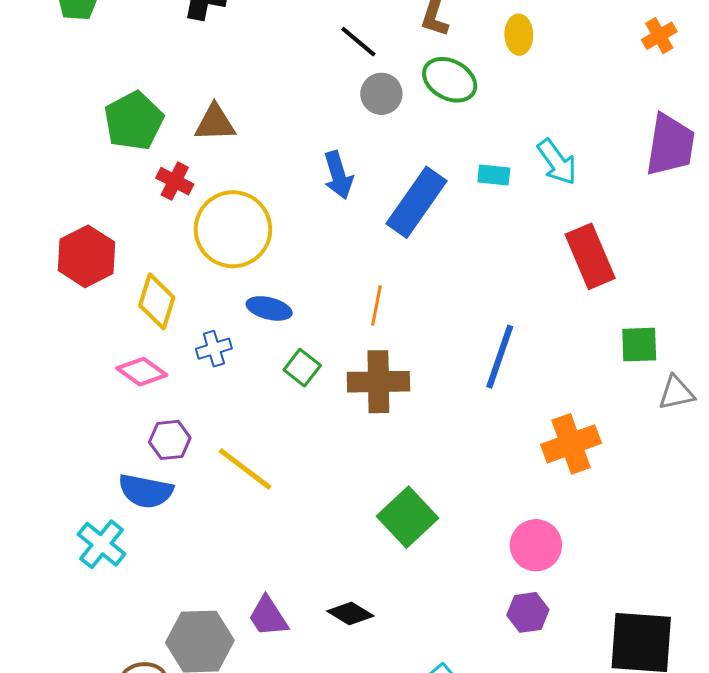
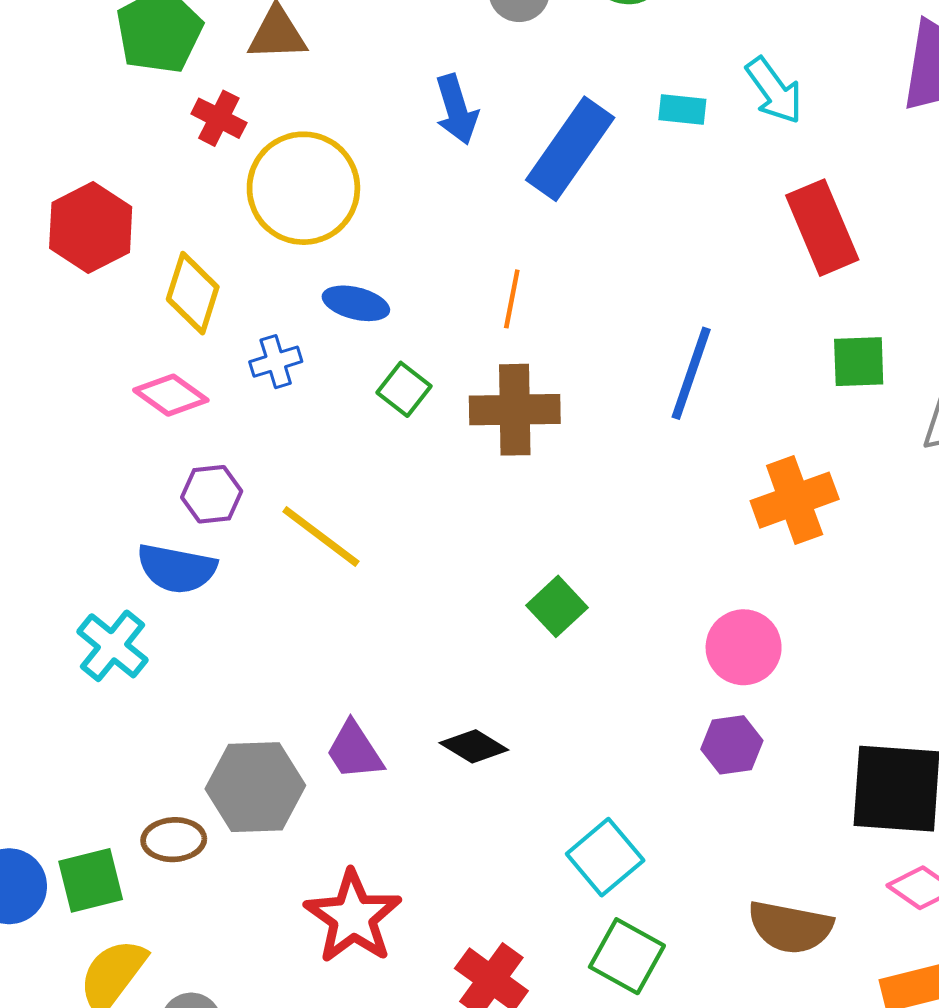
green square: (639, 345) -> (859, 362), moved
green square: (408, 517) -> (557, 606), size x0.7

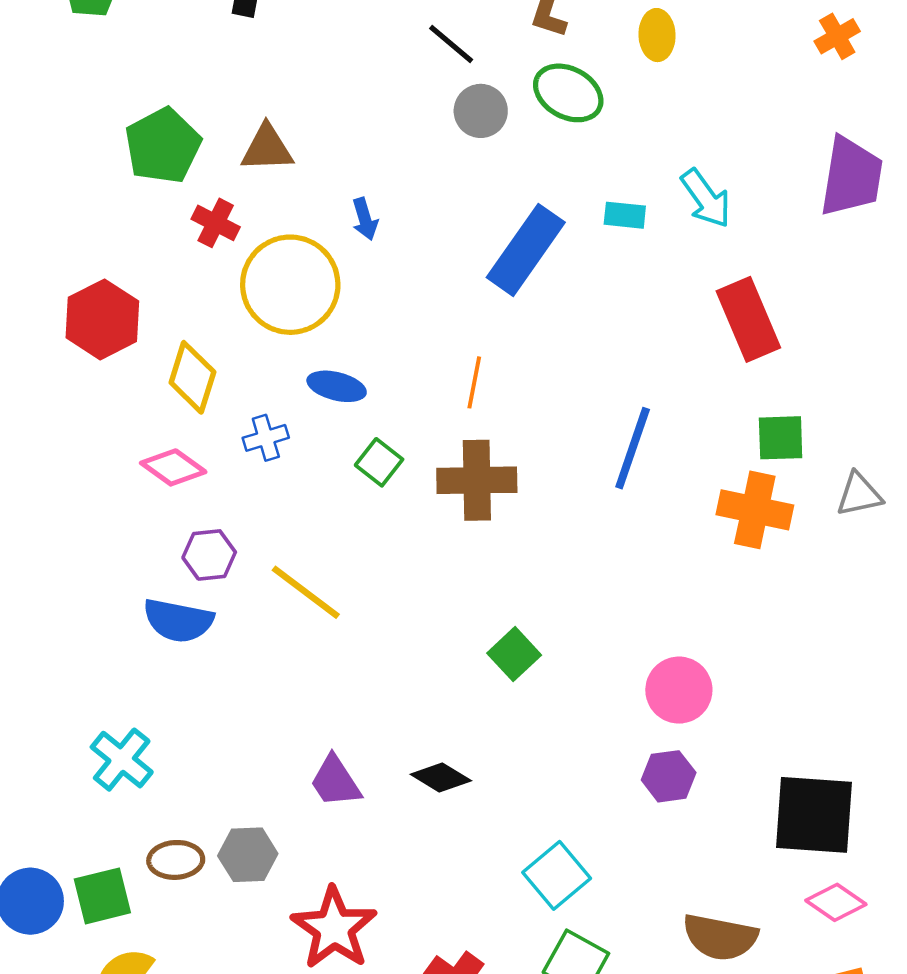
blue arrow: (456, 109) -> (365, 219), moved, size x0.7
orange cross: (795, 500) -> (755, 510), moved, turned 32
cyan cross: (113, 646) -> (122, 760), moved
gray hexagon: (255, 787) -> (248, 855), moved, size x0.7

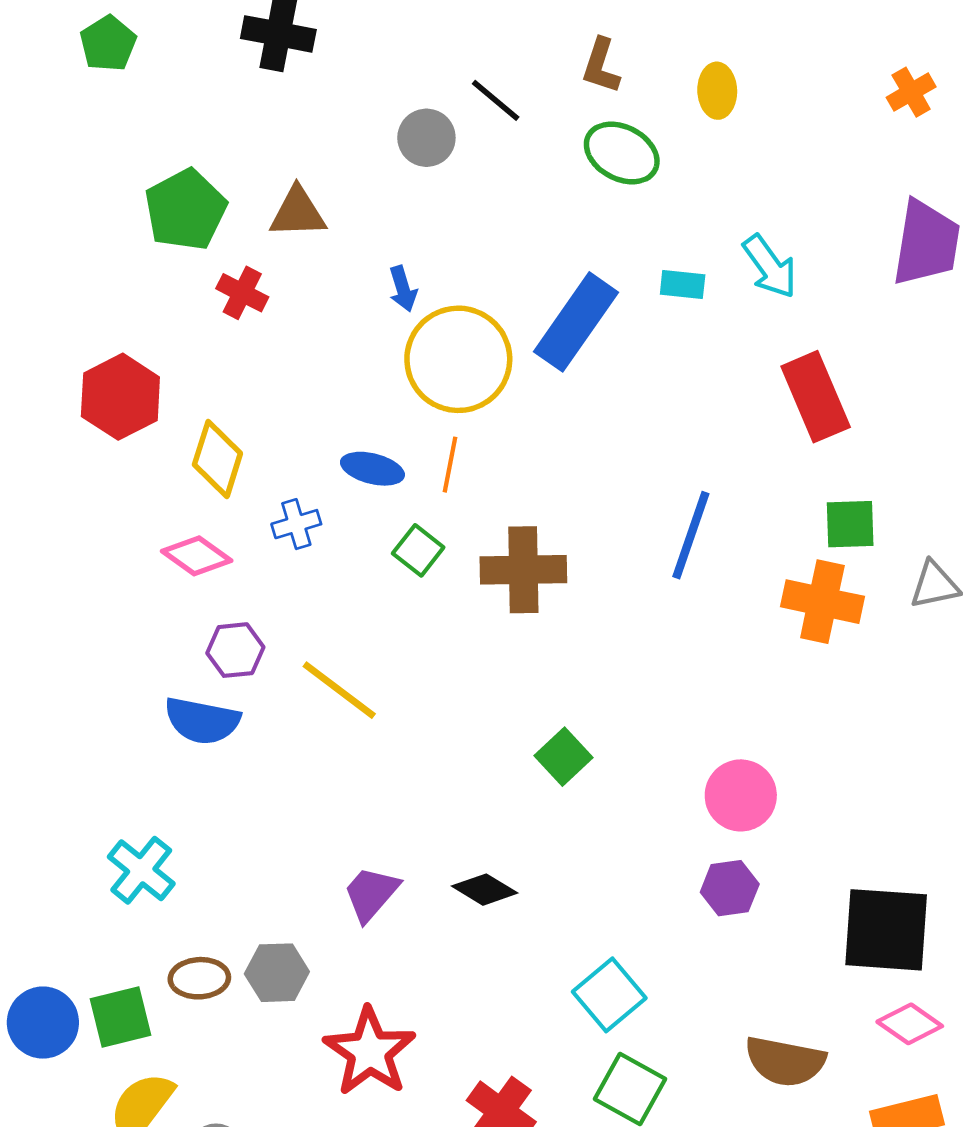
gray circle: (481, 111) -> (426, 138), moved
yellow circle: (290, 285) -> (458, 359), moved
orange line: (474, 382) -> (450, 465), moved
purple trapezoid: (335, 781) -> (371, 894), turned 74

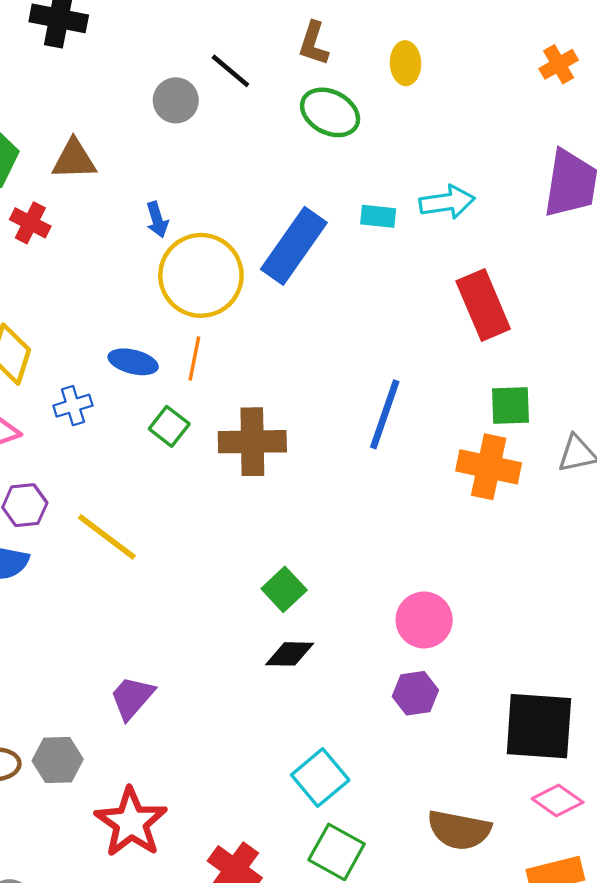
cyan arrow: (770, 267) -> (447, 202), turned -62
black diamond: (485, 890) -> (290, 654), moved, turned -30

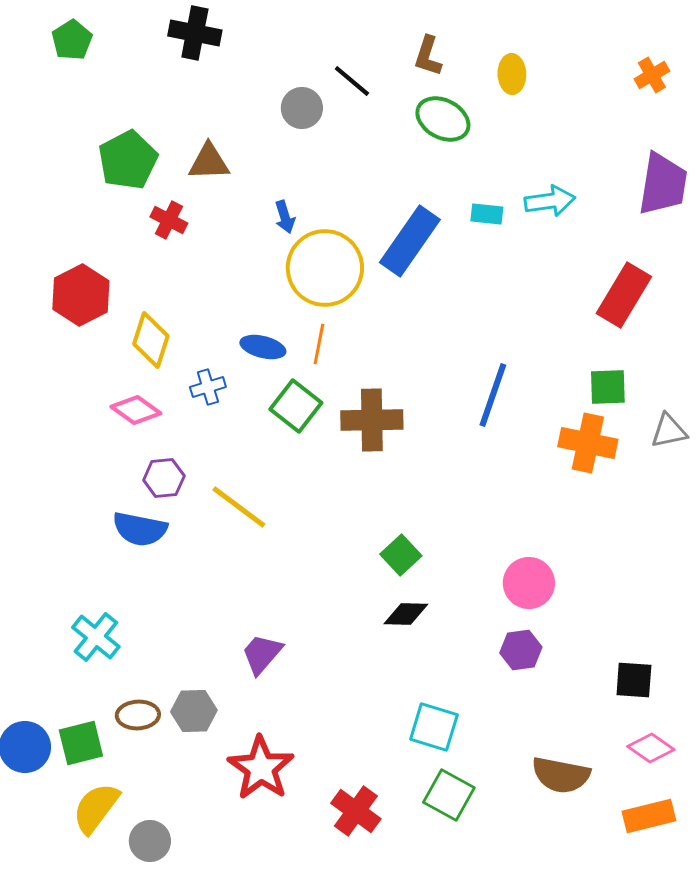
red rectangle: (483, 305) -> (624, 295), moved, turned 54
green square: (169, 426) -> (296, 406), size x1.4
black square: (539, 726) -> (634, 680), size x0.6
cyan square: (320, 778) -> (434, 727), turned -33

